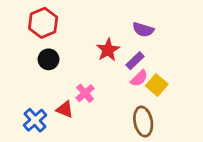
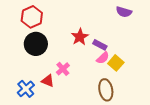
purple semicircle: (143, 30) -> (124, 12), moved
black circle: (49, 59) -> (36, 44), size x1.5
purple rectangle: (135, 61) -> (100, 45), turned 72

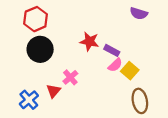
red star: (80, 37) -> (89, 41), turned -30
red triangle: (48, 81) -> (54, 91), turned 48
brown ellipse: (106, 90) -> (140, 101), moved

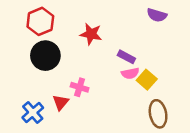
red star: (89, 41) -> (91, 34), moved
pink semicircle: (115, 65) -> (130, 73), turned 32
pink cross: (70, 77) -> (80, 87), turned -32

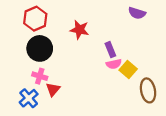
purple rectangle: (126, 57) -> (110, 50), turned 40
pink cross: (80, 87) -> (40, 76), moved
brown ellipse: (158, 114) -> (148, 90), moved

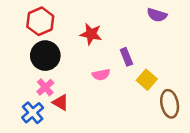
pink semicircle: (114, 64) -> (101, 75), moved
pink cross: (40, 76) -> (45, 87), turned 32
red triangle: (53, 89) -> (61, 102), turned -40

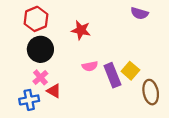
purple rectangle: (126, 57) -> (112, 75), moved, size x1.5
blue cross: (33, 113) -> (29, 100), turned 30

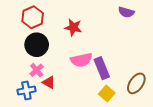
pink semicircle: (90, 66) -> (81, 60), size x1.5
yellow square: (130, 71) -> (107, 94), moved
brown ellipse: (151, 92) -> (136, 83), turned 45

